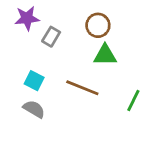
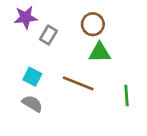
green line: (133, 101) -> (126, 96), turned -30

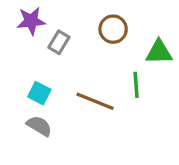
green triangle: (100, 52) -> (159, 52), moved
green line: (126, 96) -> (136, 85), moved

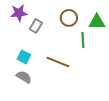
green triangle: (159, 52) -> (97, 22), moved
green line: (136, 85) -> (83, 40), moved

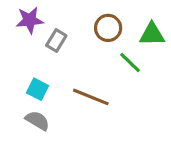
green line: (83, 40) -> (130, 62), turned -42

